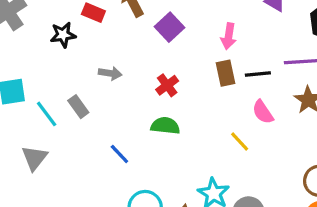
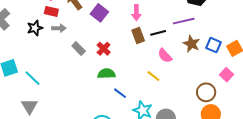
gray arrow: (110, 73) -> (59, 28), moved
gray rectangle: (78, 107) -> (79, 49), moved
blue line: (119, 154) -> (120, 93), moved

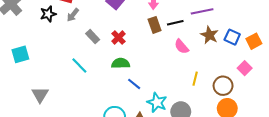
gray arrow: (59, 28) -> (73, 15), turned 128
yellow line: (154, 76) -> (195, 79), moved, turned 64
cyan line: (33, 78) -> (79, 66), moved

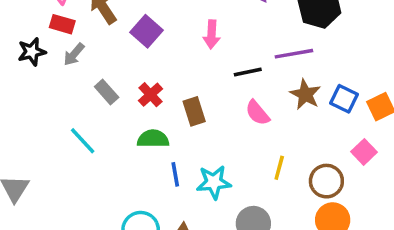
brown rectangle: (155, 25) -> (194, 111), moved
blue line: (134, 84) -> (175, 174), turned 40
cyan star: (157, 102) -> (214, 182), moved, turned -30

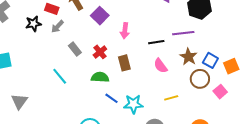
pink arrow: (212, 34) -> (125, 31), moved
yellow line: (279, 168) -> (171, 98), turned 56
blue line: (175, 174) -> (112, 98), turned -48
brown circle: (326, 181) -> (200, 79), moved

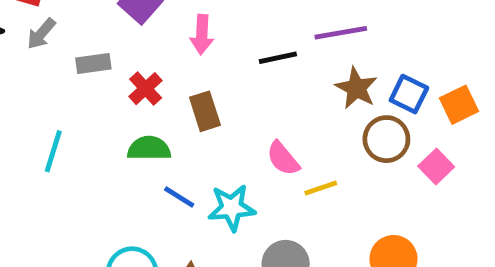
gray rectangle: (75, 49) -> (93, 63), moved, turned -56
pink semicircle: (161, 66) -> (283, 158), moved
cyan line: (60, 76) -> (53, 151), turned 60

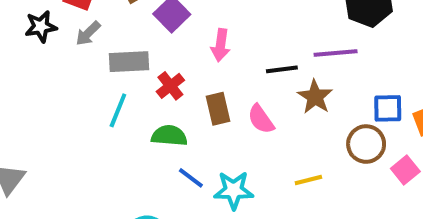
gray rectangle: (93, 63) -> (129, 62), size x1.4
brown star: (356, 88) -> (315, 97), moved
blue square: (409, 94) -> (388, 108), turned -32
cyan line: (53, 151) -> (118, 110), moved
pink semicircle: (283, 158) -> (261, 119), moved

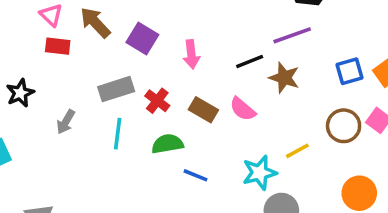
black star: (41, 27) -> (20, 93), moved
gray arrow: (88, 33) -> (66, 122), moved
brown rectangle: (218, 109) -> (203, 110), turned -32
brown circle: (366, 144) -> (344, 126), moved
cyan star: (234, 190) -> (260, 173), moved

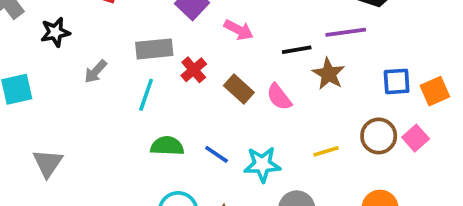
pink arrow: (191, 54) -> (239, 30), turned -68
green semicircle: (167, 144) -> (167, 146), moved
cyan star: (260, 173) -> (262, 164), moved

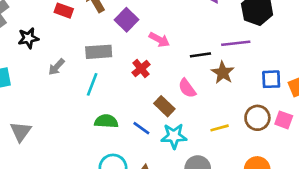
red cross: (194, 70) -> (141, 69), moved
brown rectangle: (239, 89) -> (164, 106), moved
pink square: (416, 138) -> (284, 120), turned -30

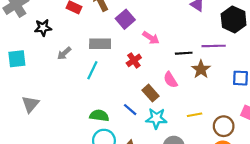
brown circle: (257, 118) -> (224, 126), moved
green semicircle: (106, 121) -> (99, 116), moved

